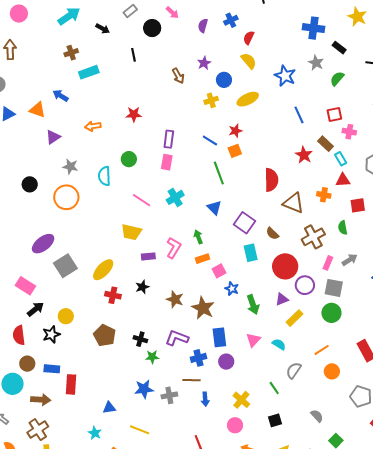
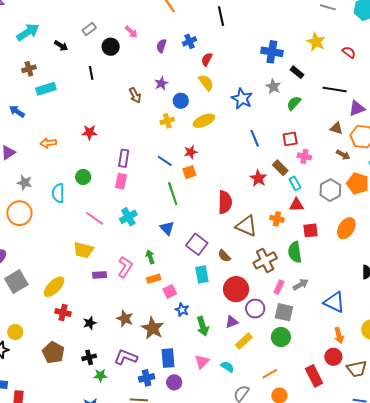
green semicircle: (343, 228) -> (295, 252), size x1.5
black star: (142, 287) -> (90, 323), moved
black cross: (140, 339) -> (89, 357), turned -32

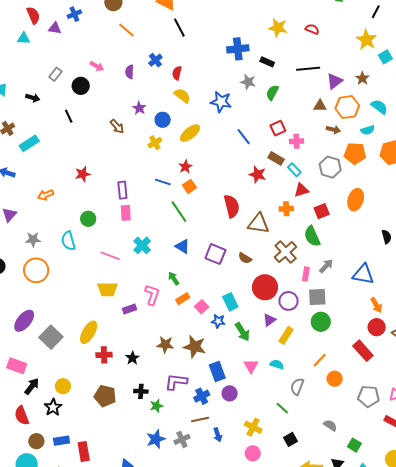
cyan rectangle: (202, 274) -> (230, 302), moved
black cross: (89, 357) -> (141, 391), turned 32

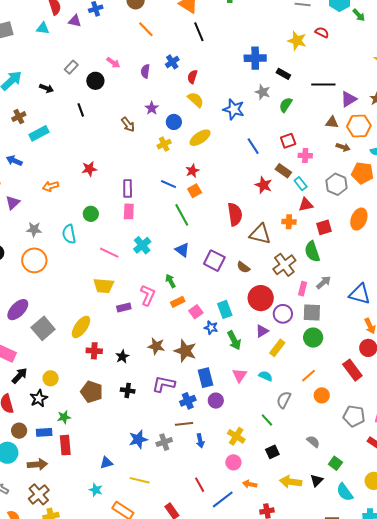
red semicircle: (312, 29) -> (322, 32), moved
green star: (156, 406) -> (64, 417), moved

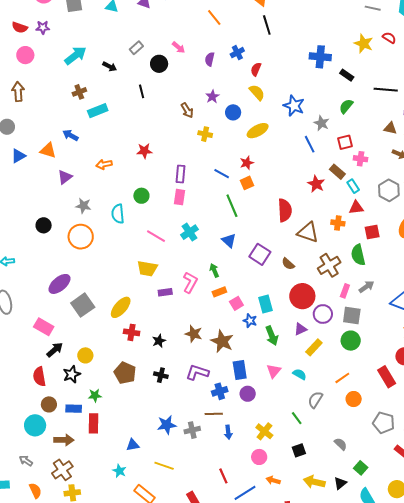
gray star: (263, 92) -> (321, 123), moved
yellow cross: (164, 144) -> (205, 134), moved, turned 32

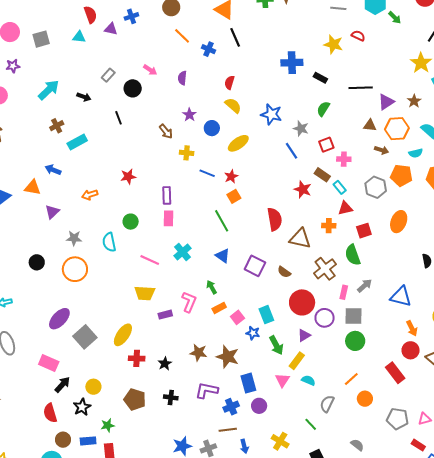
blue cross: (237, 53) -> (208, 49), moved, turned -32
blue line: (222, 174) -> (207, 173), moved
yellow rectangle: (314, 347) -> (297, 361), moved

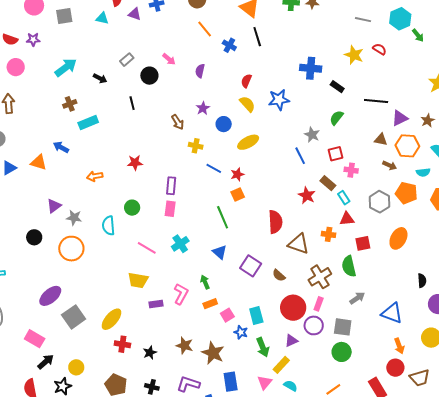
blue star: (271, 114) -> (279, 100), moved, turned -30
purple triangle: (52, 212) -> (54, 206), moved
pink rectangle: (344, 292) -> (319, 304), moved

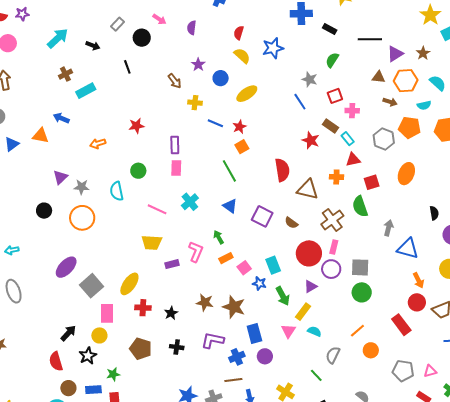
gray arrow: (357, 298) -> (388, 228), moved, turned -35
pink rectangle: (35, 339) -> (107, 313), moved, turned 66

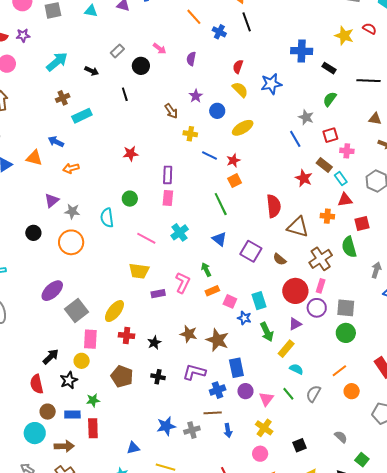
orange arrow: (98, 143) -> (71, 168), moved
pink square: (244, 268) -> (230, 301), turned -32
pink triangle: (288, 331) -> (266, 399), moved
green line: (316, 375) -> (288, 394), moved

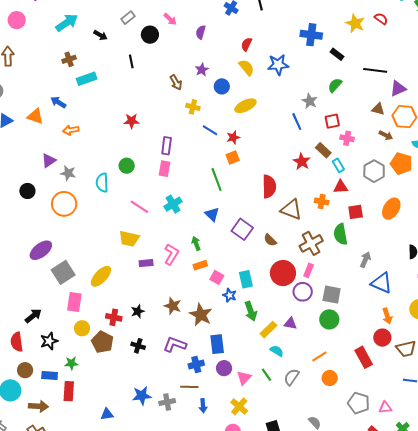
purple triangle: (295, 324) -> (290, 323), moved, turned 32
red cross: (127, 336) -> (114, 317), moved
yellow circle: (82, 361) -> (82, 328), moved

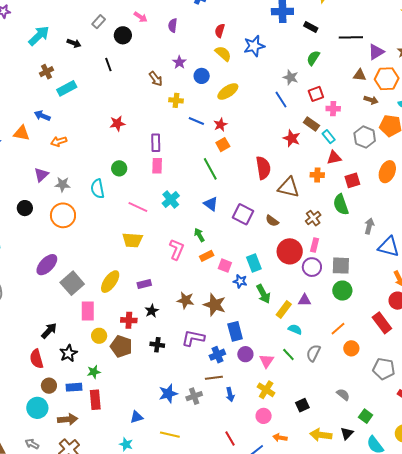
brown cross: (311, 243) -> (313, 218), size x0.7
purple rectangle: (146, 263) -> (144, 284), moved

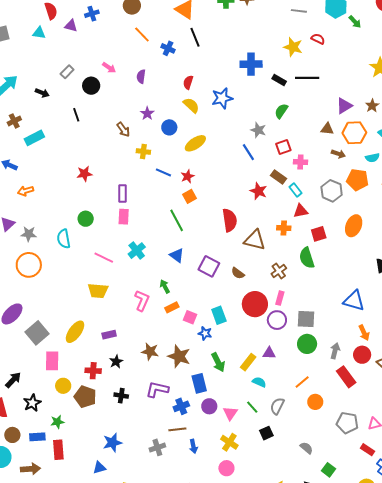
black line: (351, 37) -> (307, 78), moved
gray arrow: (369, 226) -> (335, 351), moved
green arrow: (263, 294) -> (218, 362), moved
blue star: (168, 394) -> (112, 443), moved
black square: (302, 405) -> (266, 433), moved

